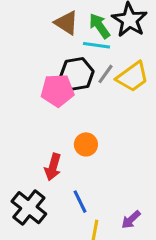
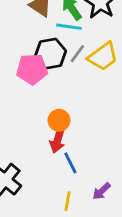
red arrow: (53, 167) -> (58, 140), moved
blue line: (80, 202) -> (70, 163), moved

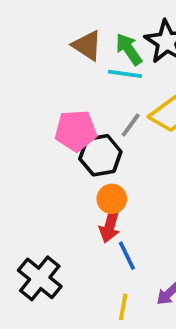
black hexagon: (50, 54) -> (100, 155), moved
gray line: (77, 54) -> (131, 125), moved

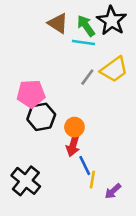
pink pentagon: (76, 131) -> (31, 94), moved
black hexagon: (100, 155) -> (41, 117), moved
yellow line: (123, 307) -> (92, 180), moved

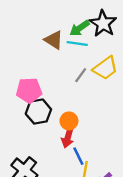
brown triangle: (58, 23) -> (54, 40), moved
green arrow: (86, 26) -> (80, 28), turned -90

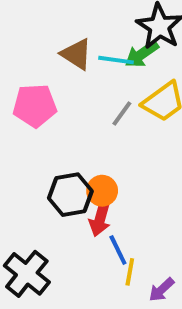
green arrow: (80, 28) -> (142, 54), moved
pink pentagon: (29, 90) -> (35, 106), moved
black hexagon: (38, 112) -> (70, 195), moved

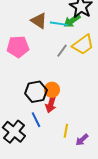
blue line: (118, 250) -> (36, 120), moved

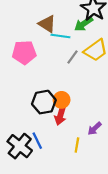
cyan line: (59, 24) -> (60, 36), moved
blue line: (36, 120) -> (37, 141), moved
purple arrow: (82, 140) -> (95, 128), moved

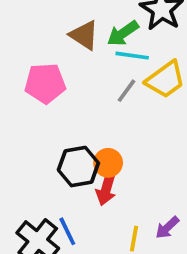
green arrow: (84, 24) -> (123, 33), moved
cyan line: (60, 36) -> (132, 56), moved
purple arrow: (95, 128) -> (167, 228), moved

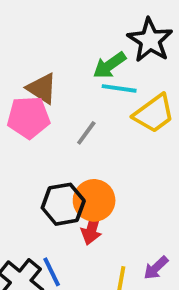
brown triangle: (84, 35) -> (42, 88), moved
gray line: (127, 91) -> (86, 133), moved
orange circle: (108, 163) -> (94, 200), size x1.4

